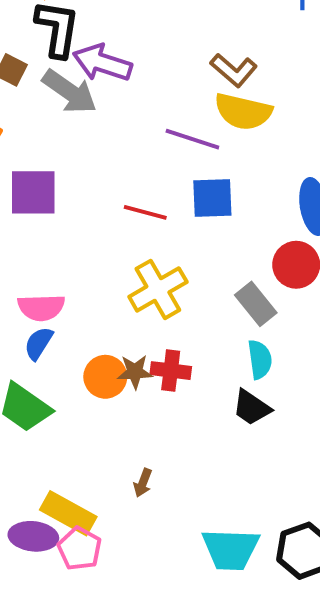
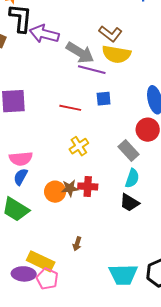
gray arrow: (70, 92) -> (80, 53), moved
blue square: (212, 198) -> (104, 99), size x0.7
yellow cross: (158, 289) -> (79, 146), size x0.7
cyan semicircle: (260, 359) -> (132, 178), turned 30

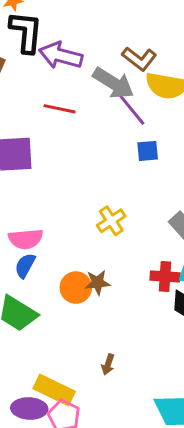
brown L-shape: (110, 34) -> (139, 59), moved
purple line: (92, 70) -> (130, 108), turned 36
red line: (70, 108) -> (60, 109), moved
red cross: (88, 186) -> (165, 276), moved

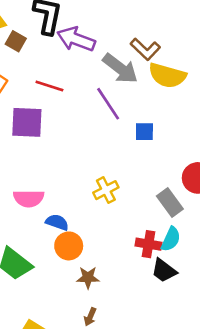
purple line: (130, 108) -> (108, 104), moved
red line: (60, 109) -> (49, 86), moved
blue semicircle: (25, 266) -> (57, 222), moved, turned 75
brown star: (98, 283) -> (88, 278), moved

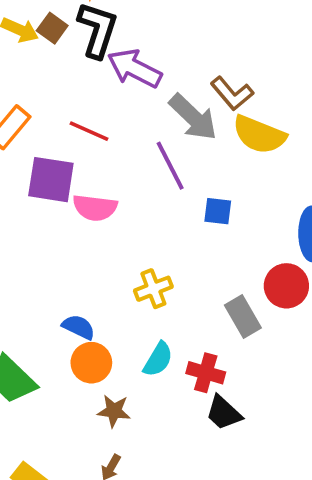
brown square: (16, 41) -> (52, 28), moved
pink semicircle: (29, 198) -> (95, 208), moved
cyan semicircle: (171, 239) -> (158, 359), moved

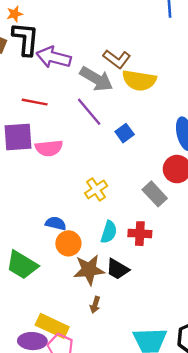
blue square: (218, 211) -> (125, 133), turned -30
brown star: (114, 411) -> (89, 270), size x1.5
black trapezoid: (224, 413) -> (117, 269), moved

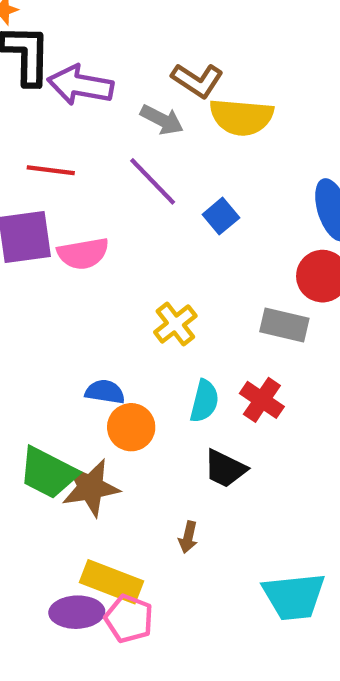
gray arrow: (96, 79) -> (162, 120), size x0.7
gray rectangle: (155, 194) -> (284, 325), turned -30
red cross: (140, 234) -> (262, 400), turned 35
brown star: (89, 270) -> (91, 488), moved

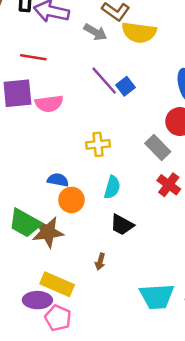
purple line: (153, 181) -> (104, 81), moved
yellow cross: (175, 324) -> (98, 144), turned 30
gray rectangle: (284, 325) -> (158, 147), turned 30
red cross: (262, 400) -> (169, 185), moved
pink pentagon: (129, 619) -> (58, 318), moved

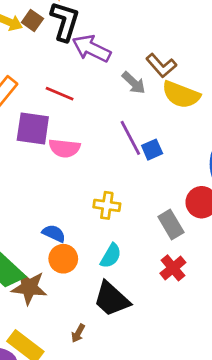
black trapezoid: (122, 225) -> (112, 299), size x1.4

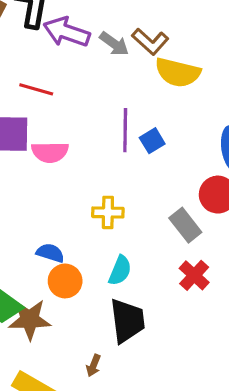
gray arrow: (134, 83) -> (114, 44), moved
purple line: (130, 138) -> (125, 130), turned 36
black trapezoid: (112, 299) -> (127, 321), turned -132

